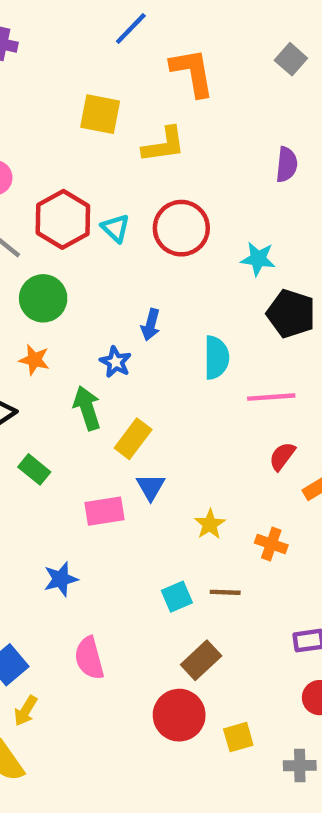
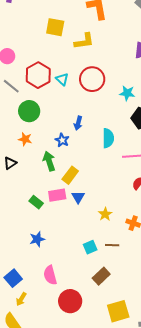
green rectangle: (34, 469) -> (36, 202), moved
pink rectangle: (105, 511) -> (57, 195), moved
red circle: (179, 715) -> (70, 301), moved
yellow square: (238, 737) -> (118, 311), size x1.6

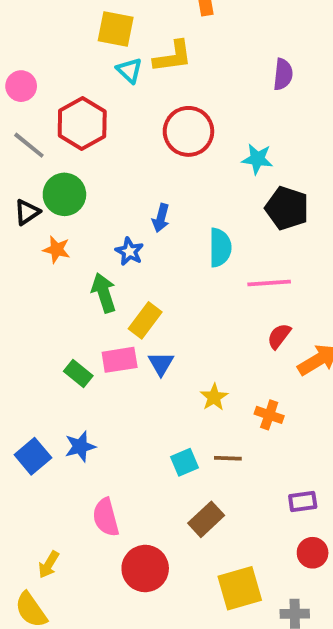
cyan triangle: (62, 79) -> (129, 70), moved
black triangle: (10, 163) -> (27, 212), moved
blue square: (13, 278) -> (33, 456), moved

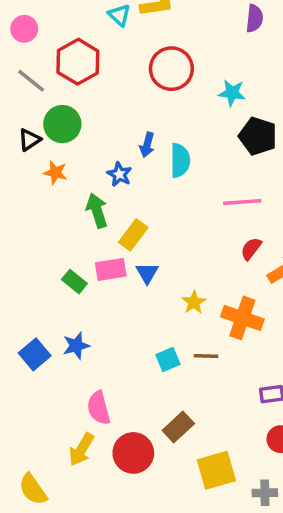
cyan semicircle: (220, 248) -> (180, 160), moved
orange cross: (269, 415) -> (242, 318), size x1.6
brown rectangle: (206, 519) -> (178, 427), moved
yellow arrow: (49, 565) -> (81, 450), moved, size x1.4

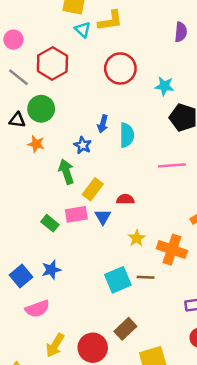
black triangle: (29, 140) -> (17, 120), turned 42
red semicircle: (251, 249) -> (125, 199), moved, turned 54
cyan square: (168, 359) -> (118, 280), size x1.5
pink semicircle: (99, 408) -> (37, 309), moved, turned -95

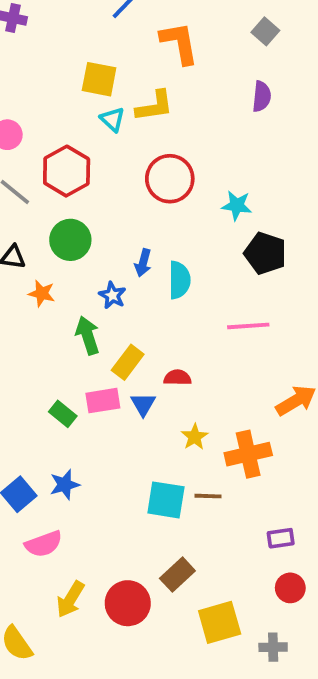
purple semicircle: (181, 32) -> (262, 96), moved
green circle: (41, 109) -> (70, 240), moved
orange cross: (172, 250) -> (248, 454), turned -32
cyan square: (118, 280) -> (166, 500), turned 32

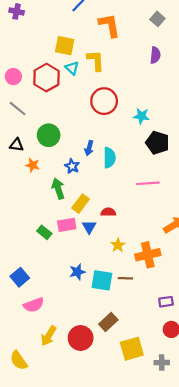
yellow L-shape: (155, 106) -> (96, 61), turned -85
red hexagon: (67, 171) -> (46, 78), moved
blue star: (65, 485) -> (77, 272), moved

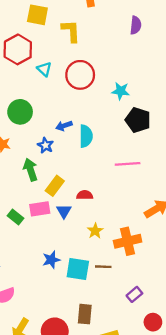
cyan triangle: (72, 68) -> (44, 69), moved
blue arrow: (89, 148) -> (64, 126), turned 56
purple rectangle: (166, 302) -> (134, 294), moved, turned -32
brown rectangle: (108, 322) -> (85, 314), turned -42

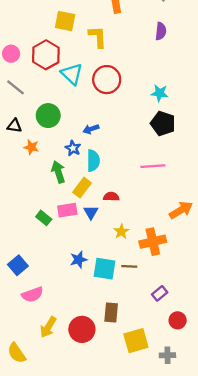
cyan triangle: (44, 69) -> (72, 74), size x1.5
cyan star: (121, 91) -> (160, 93), moved
cyan semicircle: (86, 136) -> (93, 161), moved

